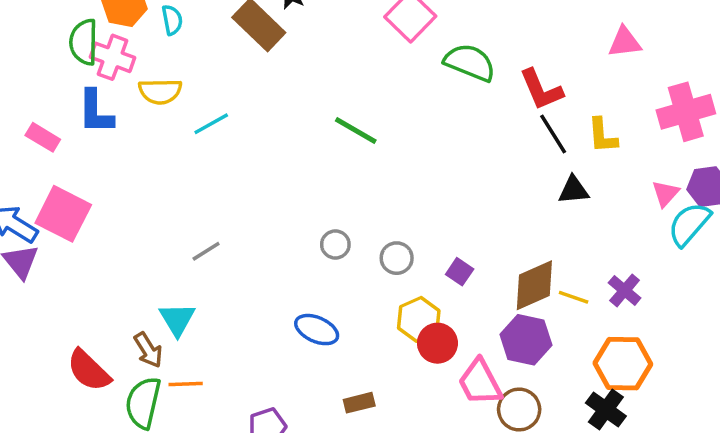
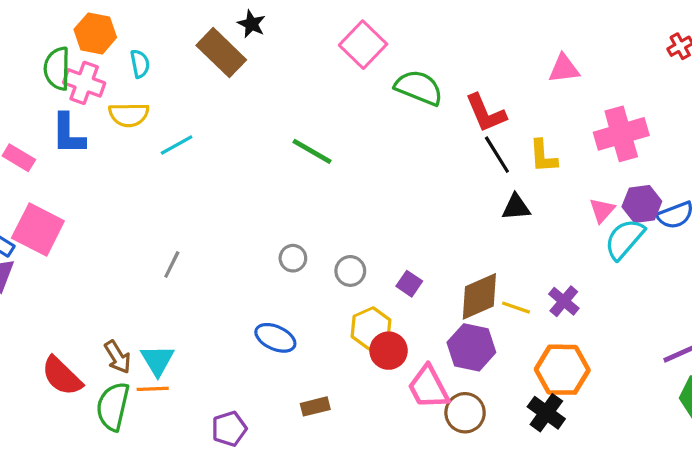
cyan semicircle: (172, 20) -> (140, 64), moved
gray line: (206, 251) -> (172, 265), turned -32
cyan triangle: (177, 319) -> (157, 360), moved

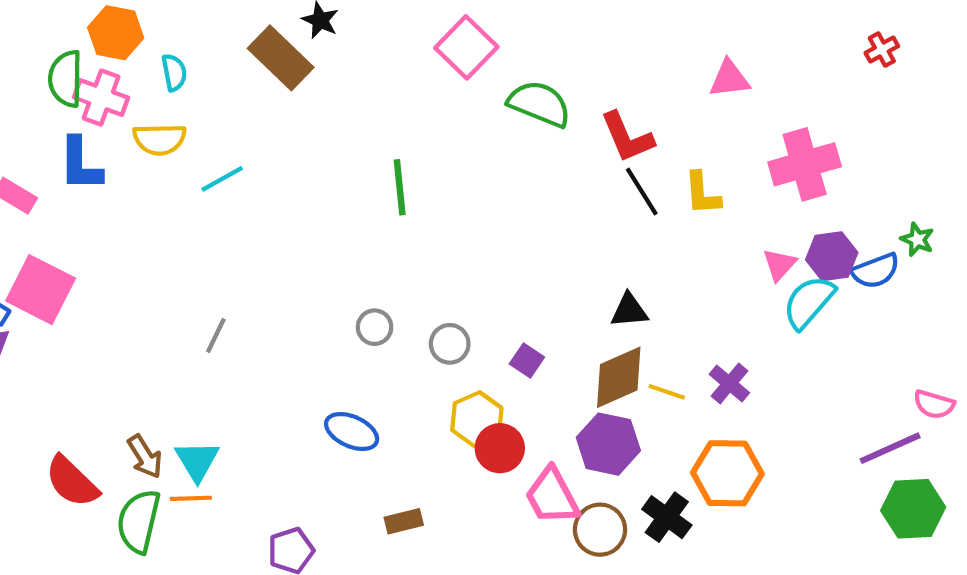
green line: (312, 151) -> (400, 187), turned 54
black triangle: (516, 207) -> (629, 310), moved
black cross: (546, 413) -> (667, 517), moved

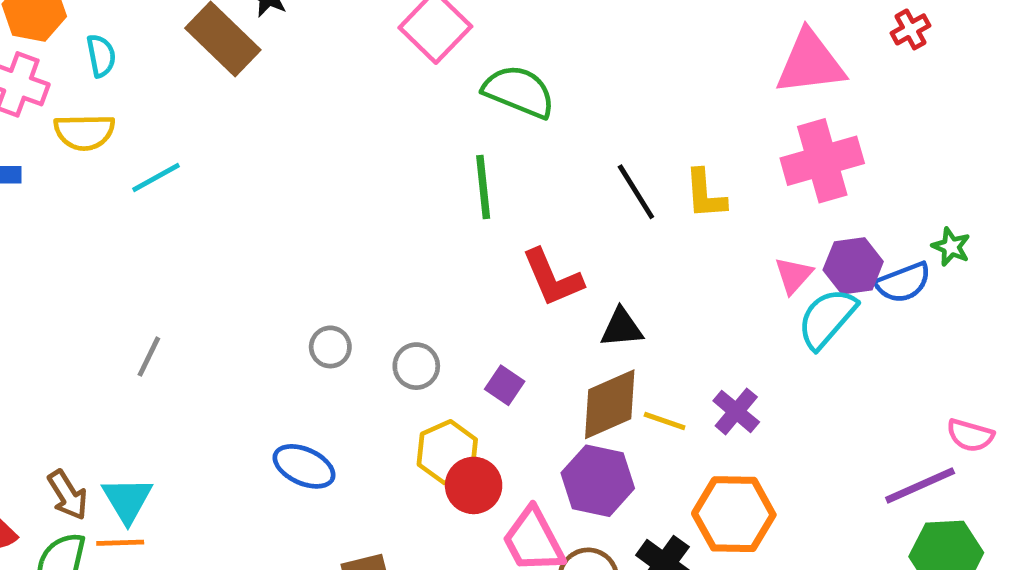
pink triangle: (729, 79) -> (810, 63), moved, size x1.5
red L-shape: (627, 137) -> (552, 278), moved
green line: (400, 187) -> (483, 187), moved

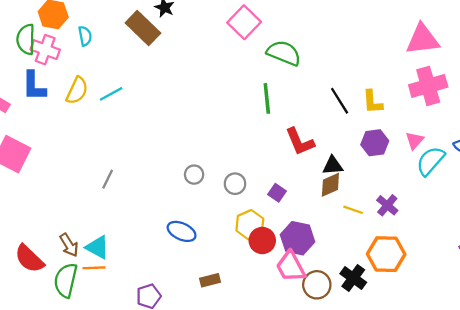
yellow semicircle: (84, 132) -> (77, 90), moved, turned -64
purple hexagon: (853, 266) -> (375, 143), moved
brown diamond: (610, 404) -> (330, 185), moved, size x0.7
purple hexagon: (598, 481) -> (297, 238), moved
cyan triangle: (127, 500) -> (97, 247), turned -30

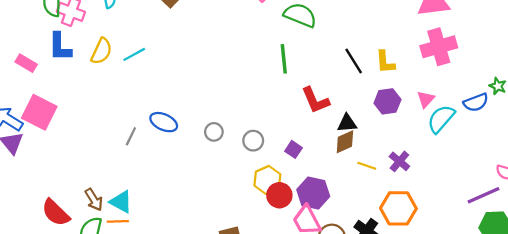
blue ellipse: (182, 231) -> (164, 122), moved

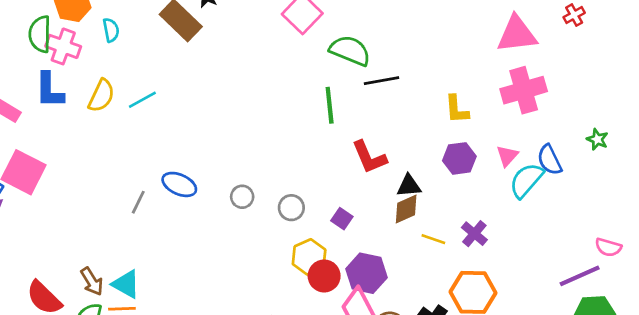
black line: (354, 61) -> (381, 81), moved, turned -68
blue semicircle: (476, 102) -> (550, 160), moved, turned 85

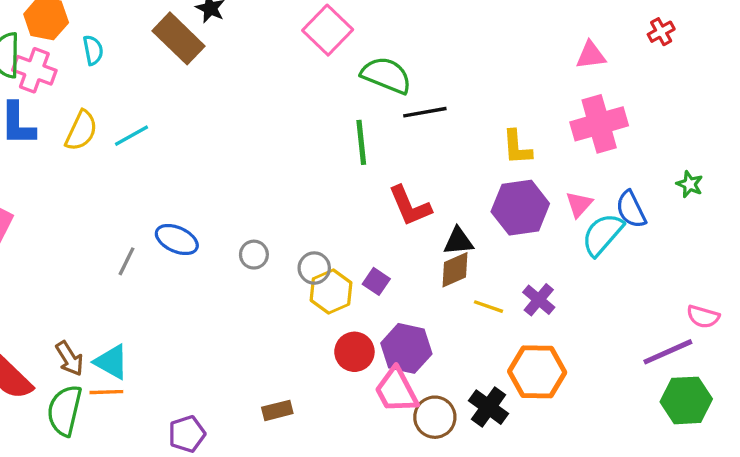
pink triangle: (517, 34) -> (591, 55), size x0.6
purple hexagon: (459, 158) -> (520, 208), size x1.4
yellow hexagon: (309, 257) -> (331, 291), moved

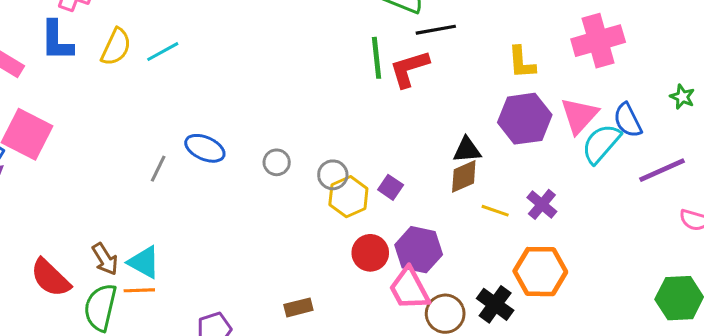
pink triangle: (579, 204) -> (579, 116), size x1.5
red L-shape: (410, 206) -> (409, 69), moved, turned 96
purple line: (668, 352) -> (662, 170), moved

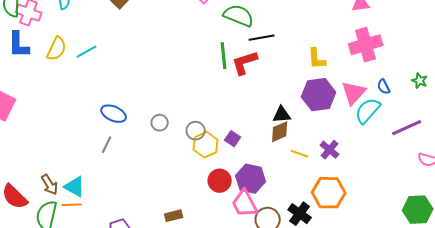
blue semicircle: (628, 120) -> (384, 87), moved, size x0.7
gray line: (158, 169) -> (107, 145), moved

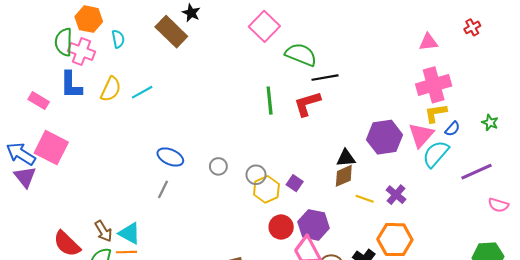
green line: (224, 56) -> (270, 101), moved
yellow L-shape: (317, 59) -> (436, 113), moved, turned 85
blue semicircle: (384, 87) -> (452, 129), turned -112

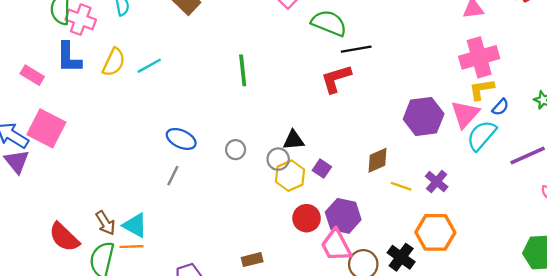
green line: (270, 101) -> (243, 70), moved
black triangle: (346, 158) -> (294, 140), moved

